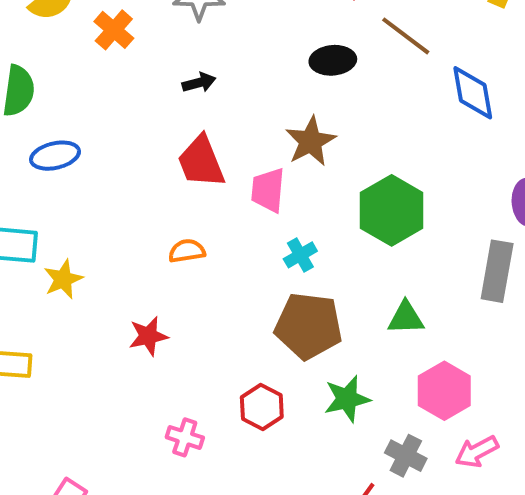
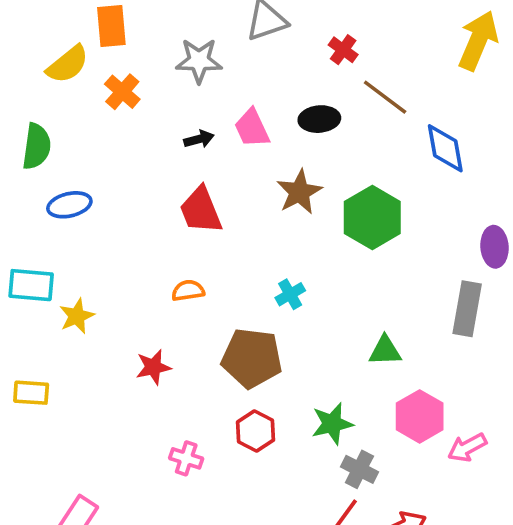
pink trapezoid: (268, 190) -> (252, 128), moved, turned -30
green hexagon: (392, 210) -> (372, 218), moved
brown pentagon: (308, 326) -> (252, 358), moved
pink arrow: (477, 452) -> (467, 447), moved
gray cross: (406, 456) -> (359, 469), moved

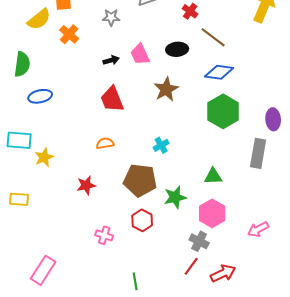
gray star: (199, 61) -> (111, 17), size x0.7
blue diamond: (445, 148) -> (219, 72), moved, turned -72
green hexagon: (372, 218) -> (223, 111), moved
pink hexagon: (420, 416) -> (212, 213), moved
green star: (332, 424) -> (175, 197), moved

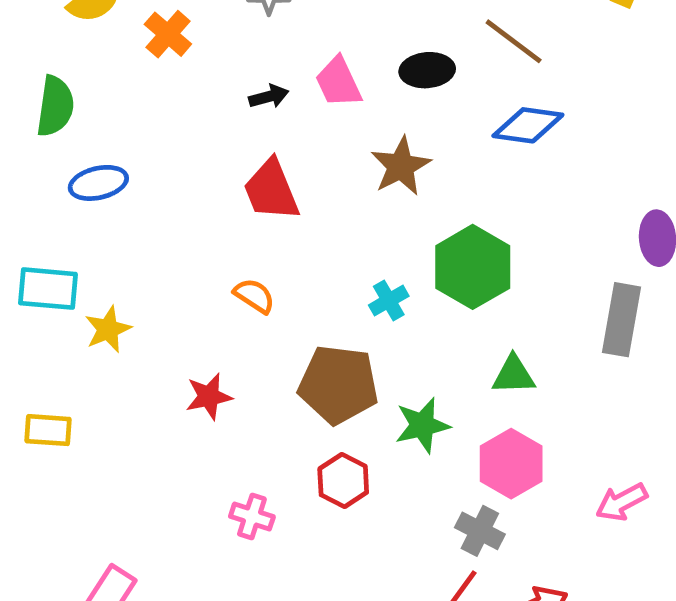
green hexagon: (223, 111) -> (473, 267), moved
orange semicircle: (105, 143) -> (254, 296), turned 42

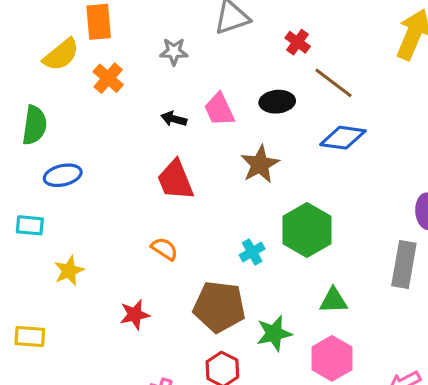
black arrow: (269, 97) -> (174, 119), turned -150
cyan rectangle: (48, 289) -> (30, 225), moved, size x0.7

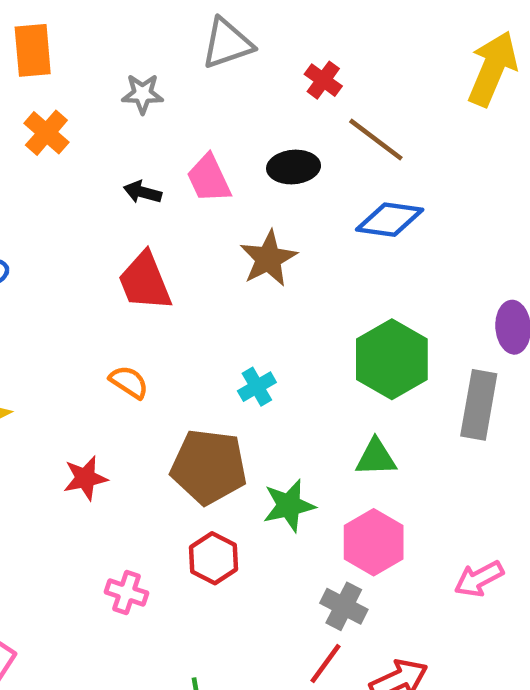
green hexagon: (307, 230) -> (392, 359), moved

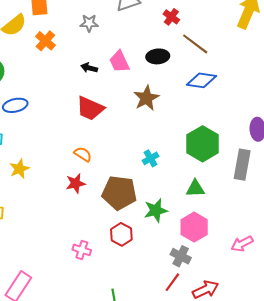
red trapezoid: (145, 281) -> (90, 108), turned -44
cyan cross: (257, 387) -> (151, 158), moved
red star: (85, 478) -> (76, 183), moved

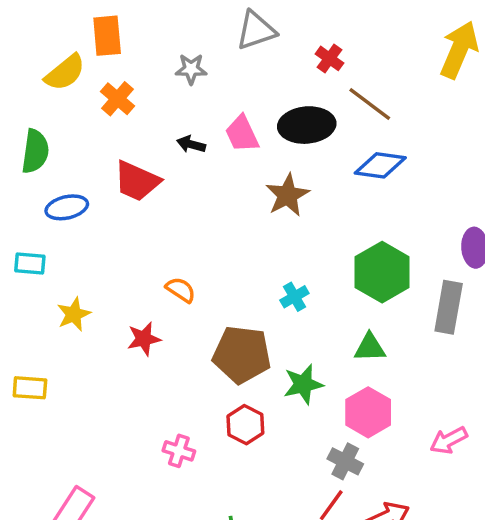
black ellipse: (158, 56) -> (307, 125), size x1.4
red trapezoid: (90, 108) -> (137, 181), moved
red star: (76, 183) -> (144, 339), moved

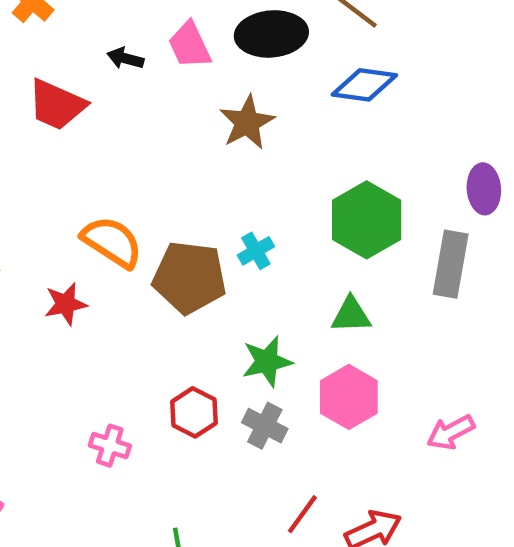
orange semicircle: (181, 290) -> (112, 242), size x1.6
brown pentagon: (242, 355) -> (190, 277), moved
gray cross: (345, 461) -> (265, 426), moved

